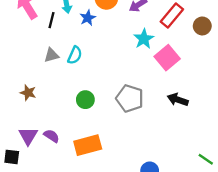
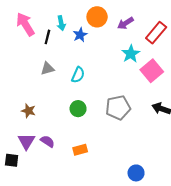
cyan semicircle: (75, 55) -> (78, 75), moved
brown star: (28, 93) -> (28, 111), moved
gray pentagon: (130, 98) -> (118, 108), turned -30
orange rectangle: (88, 145) -> (80, 150), size x0.6

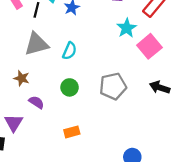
gray triangle: (47, 69) -> (36, 44), size x1.6
brown star: (28, 111) -> (22, 78), moved
purple semicircle: (47, 141) -> (36, 102), moved

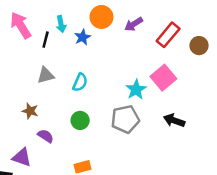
cyan star: (127, 28) -> (136, 90), moved
gray triangle: (36, 44) -> (46, 75), size x0.7
purple triangle: (14, 123) -> (22, 157), turned -42

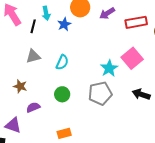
red rectangle: (168, 35) -> (136, 22), turned 40
purple semicircle: (46, 136) -> (33, 107), turned -56

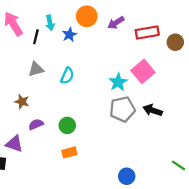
gray pentagon: (100, 93) -> (122, 109), moved
green circle: (62, 94) -> (67, 125), moved

